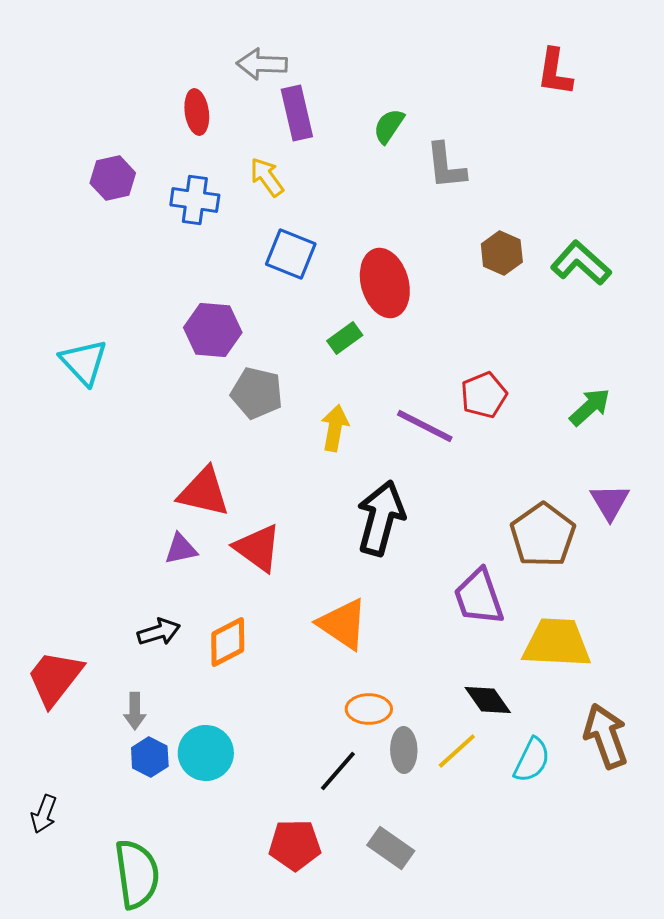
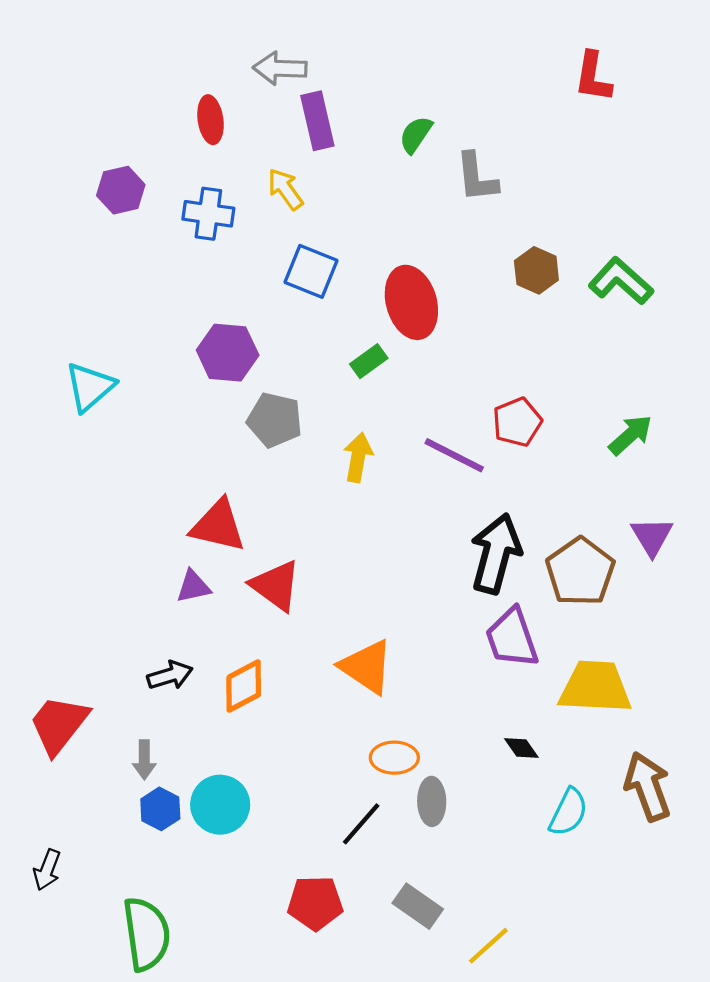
cyan triangle: (84, 362) -> (90, 387), turned 32
black arrow: (381, 518) -> (496, 554), moved
black diamond: (488, 700) -> (521, 748), size x0.7
yellow line: (457, 751) -> (488, 946), moved

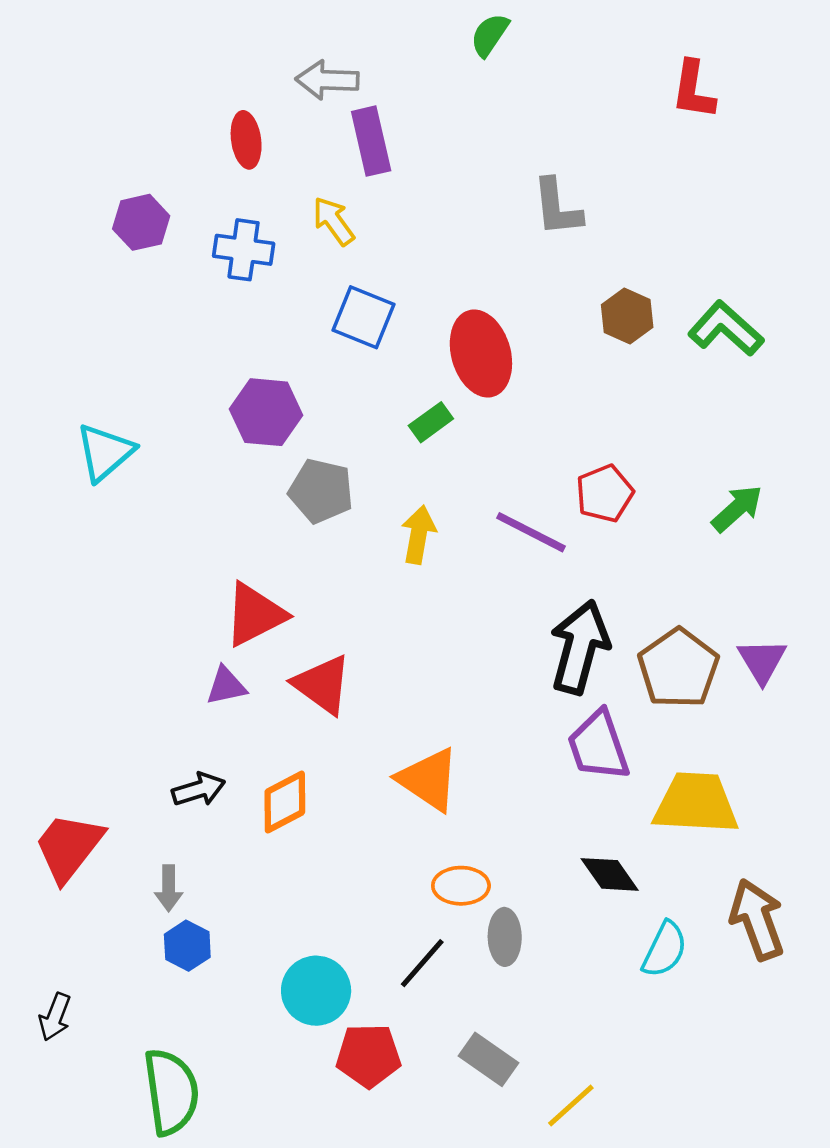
green semicircle: (416, 135) -> (490, 35), moved
red triangle: (218, 526) -> (255, 615), turned -40
purple triangle: (652, 536) -> (762, 661), moved
black diamond: (521, 748) -> (610, 874), size x1.4
cyan circle: (220, 805) -> (316, 991), moved

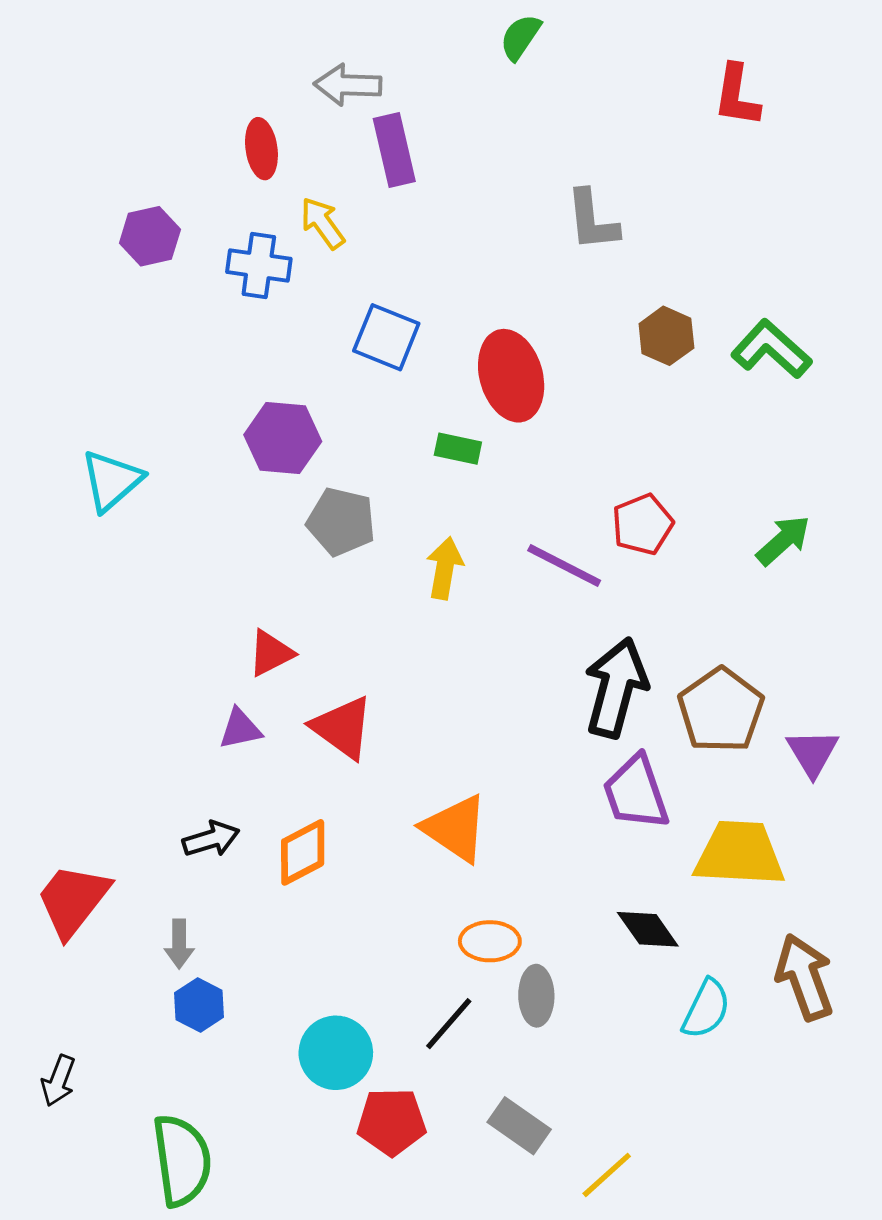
yellow arrow: (334, 221) -> (323, 223), moved
green rectangle: (431, 422) -> (458, 449), turned 48
red triangle: (255, 615) -> (271, 653), size x0.7
purple triangle: (762, 661) -> (812, 753), moved

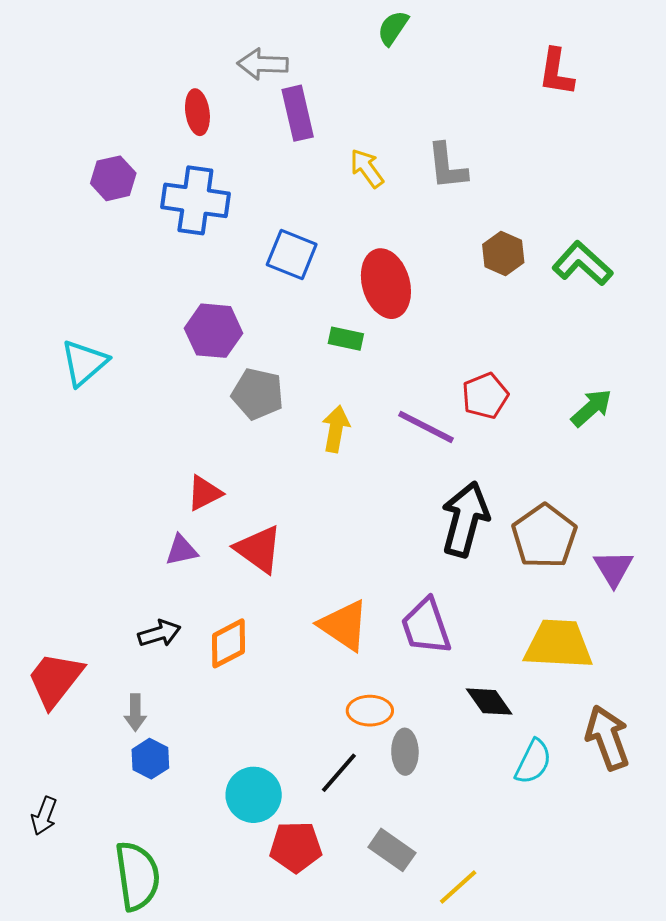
yellow arrow: (323, 223) -> (367, 168), moved
blue cross: (259, 265) -> (195, 200), size x1.4
purple trapezoid: (636, 793) -> (426, 626), moved

